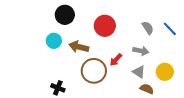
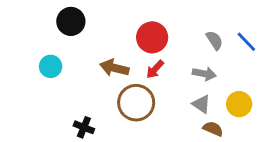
black circle: (65, 15) -> (71, 21), moved
cyan circle: (54, 41) -> (51, 66), moved
red arrow: (116, 60) -> (155, 69), moved

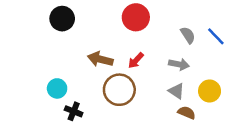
red circle: (152, 37) -> (136, 17), moved
cyan circle: (51, 66) -> (57, 88), moved

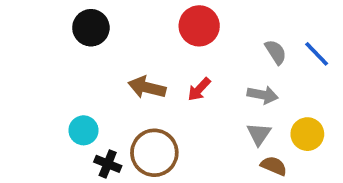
brown circle: (119, 90) -> (154, 153), moved
gray triangle: (176, 91) -> (259, 134), turned 30

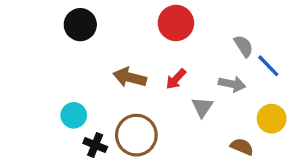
blue line: (317, 54) -> (268, 66), moved
gray triangle: (259, 134) -> (202, 107), moved

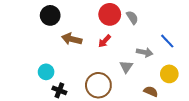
gray semicircle: (244, 46) -> (132, 17), moved
brown arrow: (130, 77) -> (72, 39), moved
red arrow: (176, 79) -> (105, 41), moved
brown circle: (136, 135) -> (98, 85), moved

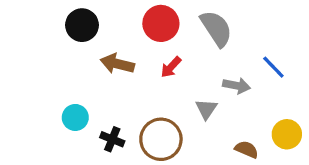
red circle: (110, 14) -> (161, 23), moved
gray semicircle: (132, 17) -> (216, 28), size x1.6
yellow circle: (169, 74) -> (287, 134), moved
black cross: (59, 90) -> (112, 139), moved

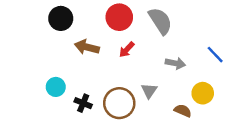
blue line: (273, 67) -> (215, 55), moved
gray triangle: (206, 109) -> (149, 91), moved
yellow circle: (287, 134) -> (203, 93), moved

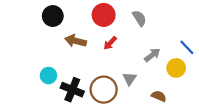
gray semicircle: (160, 21) -> (139, 18), size x0.7
gray arrow: (175, 63) -> (152, 55), turned -49
yellow circle: (203, 93) -> (176, 68), moved
black cross: (83, 103) -> (72, 90), size x1.5

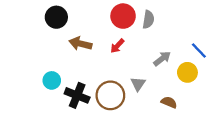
red circle: (104, 15) -> (123, 16), moved
gray semicircle: (139, 18) -> (148, 19), turned 42

